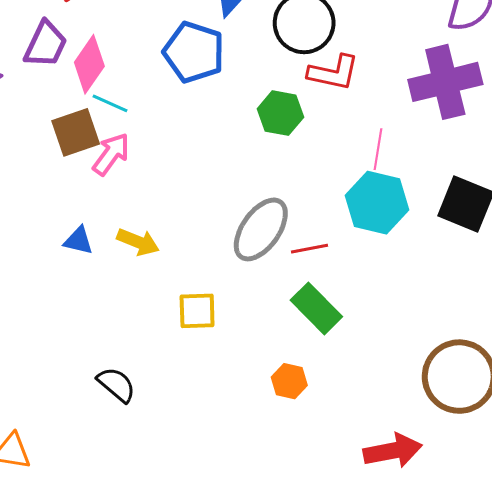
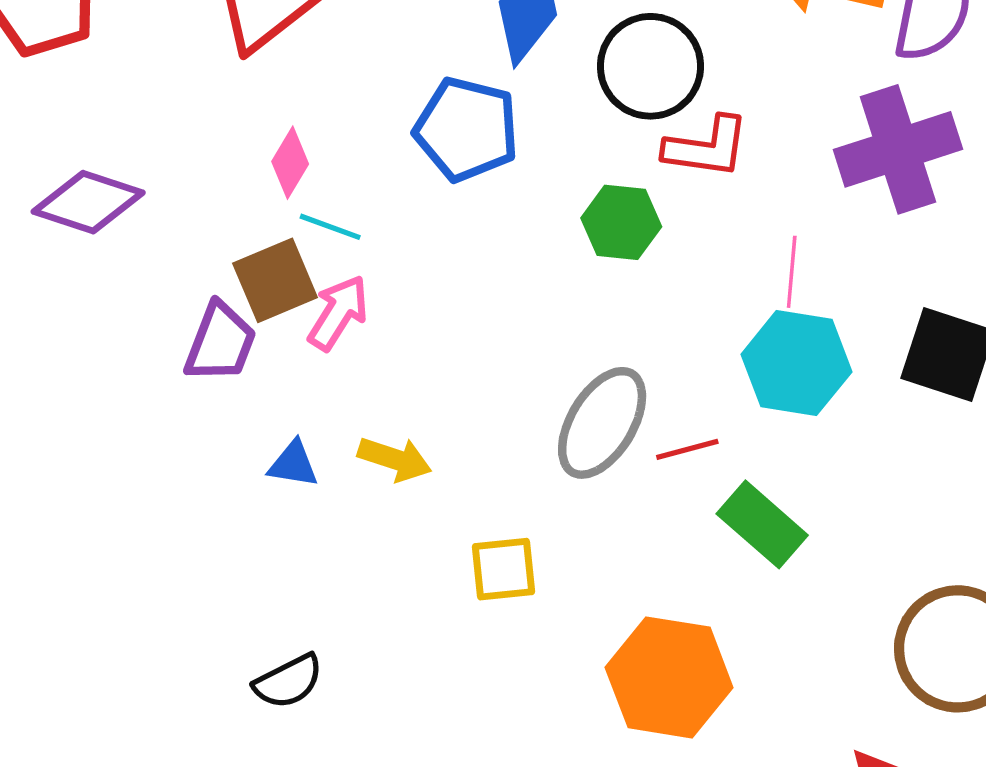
purple trapezoid: (46, 44) -> (220, 343), moved
pink diamond: (89, 64) -> (290, 163), size x0.7
green rectangle: (316, 308) -> (762, 524), moved
orange hexagon: (289, 381) -> (669, 677), size x2.0
black semicircle: (116, 385) -> (288, 681), moved, turned 117

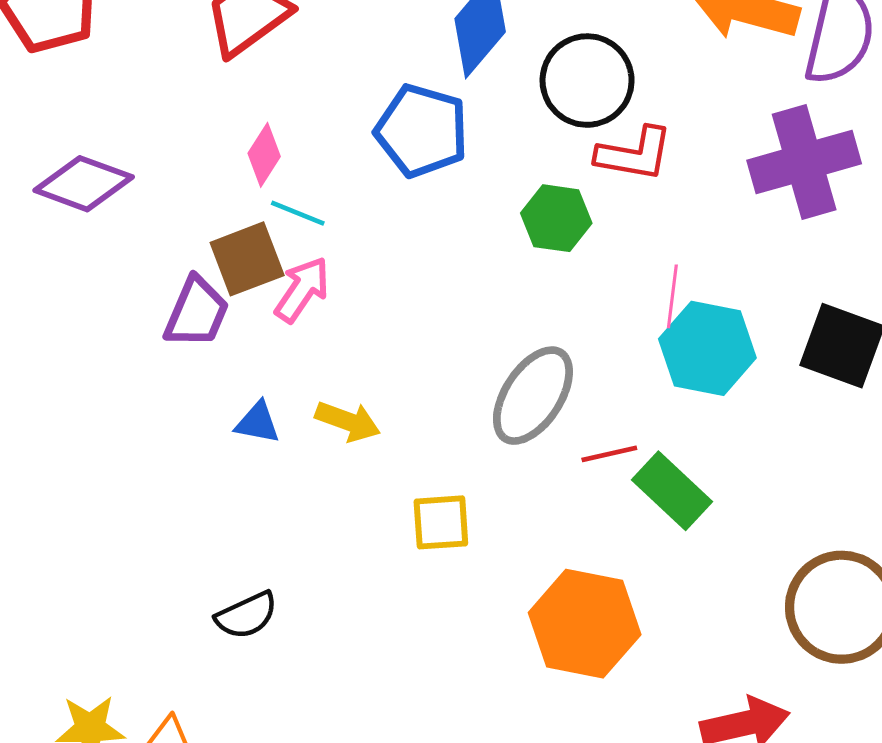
pink line: (792, 272) -> (672, 296), moved
red line: (687, 449) -> (609, 454), moved

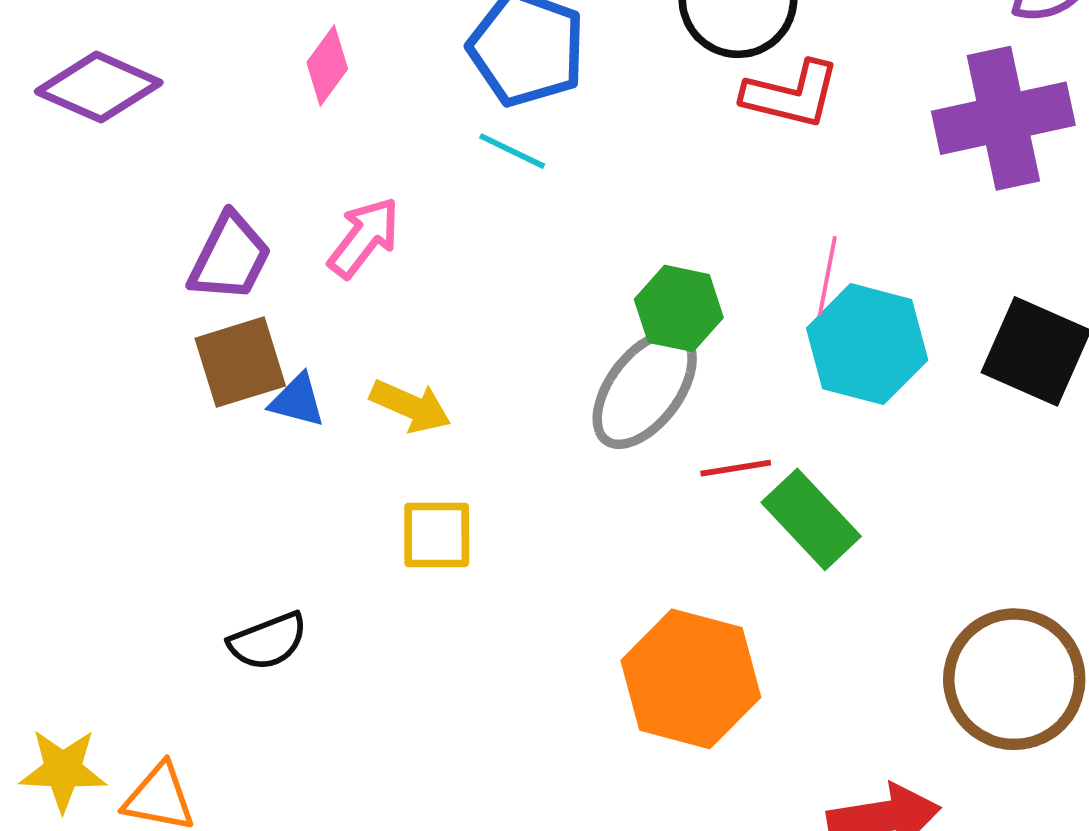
cyan line: (298, 213) -> (512, 151), moved
green hexagon: (556, 218) -> (679, 308), moved
brown square: (247, 259) -> (240, 362), moved
yellow square: (441, 522) -> (437, 535), moved

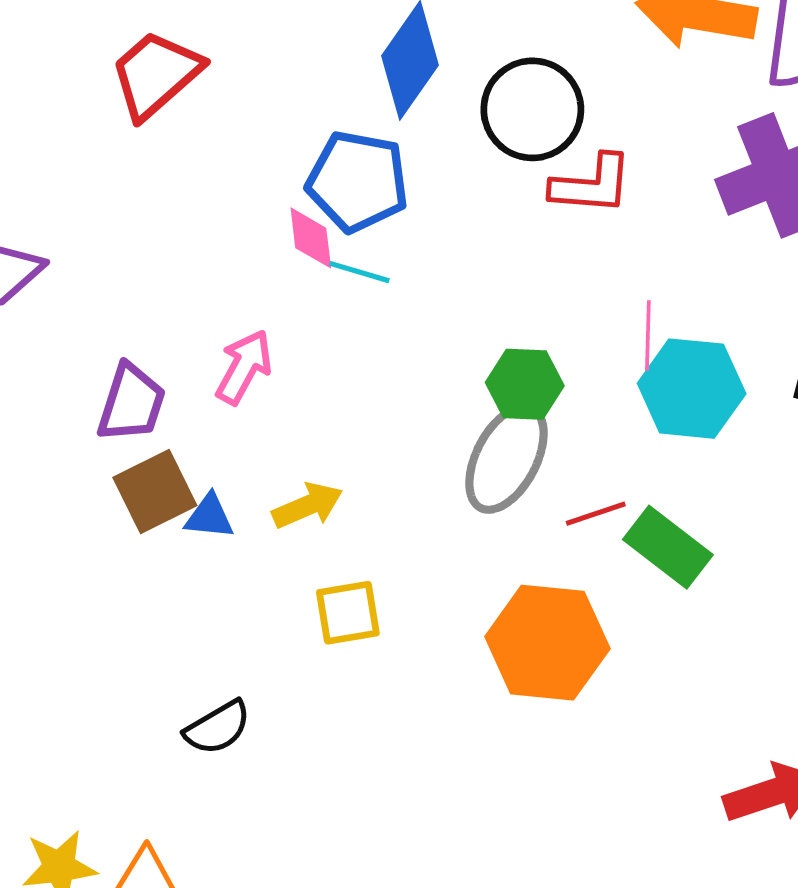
pink diamond: (327, 66) -> (311, 238), moved, turned -34
yellow arrow: (411, 406) -> (308, 506), turned -38
orange hexagon: (691, 679) -> (547, 643), moved

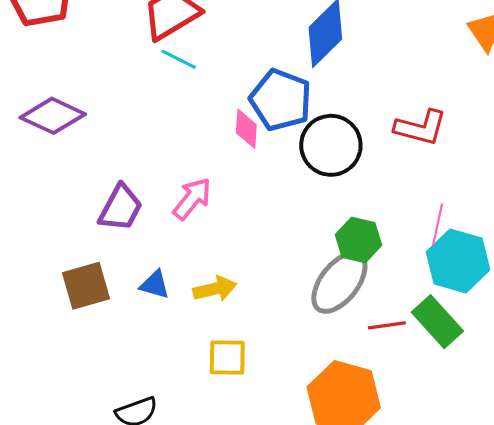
black circle: (532, 109) -> (331, 145), moved
cyan line: (359, 272) -> (179, 59), moved
brown square: (155, 491) -> (86, 286), moved
green rectangle: (668, 547) -> (437, 322), moved

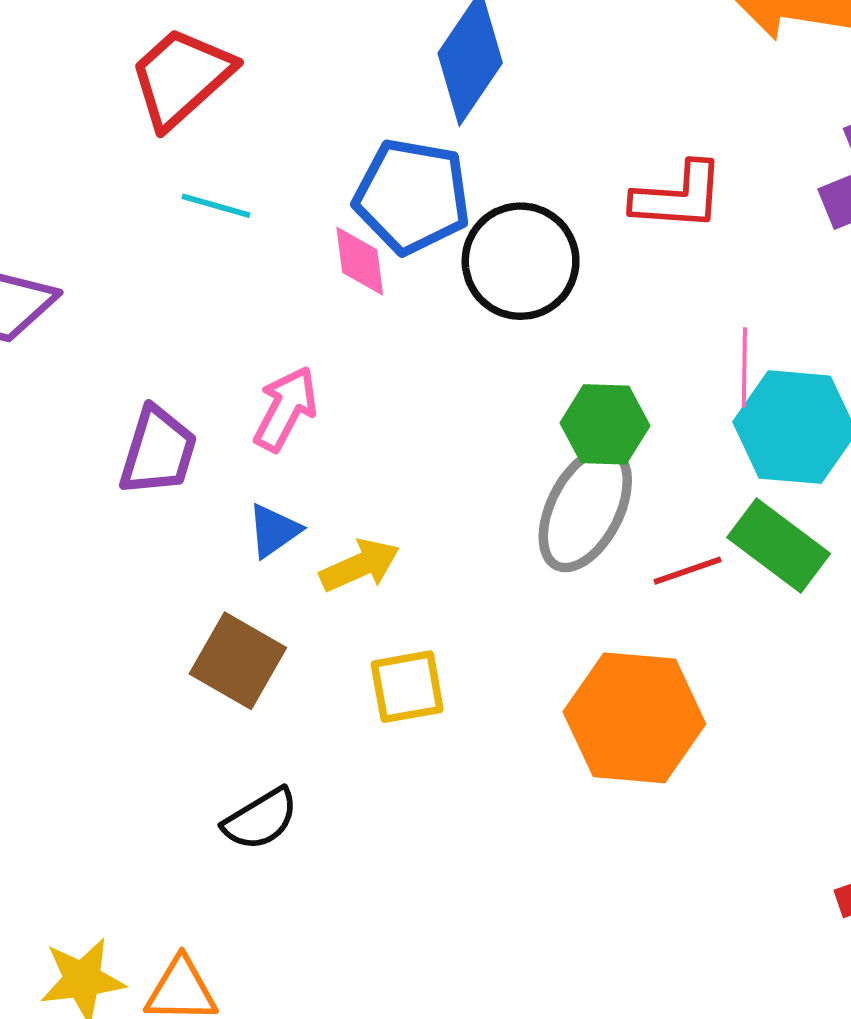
cyan line: (179, 59) -> (216, 206), moved
blue triangle: (155, 285) -> (274, 531), moved, turned -40
brown square: (86, 286) -> (238, 661), moved, turned -33

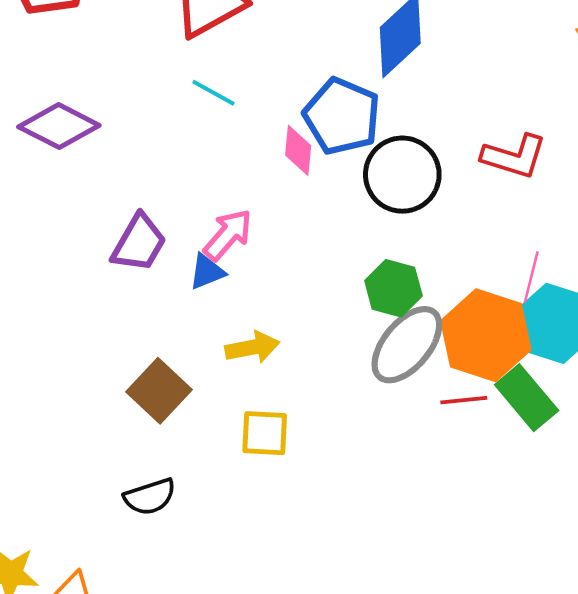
green hexagon: (605, 424) -> (393, 288), moved
blue triangle: (274, 531) -> (207, 272), moved
orange hexagon: (634, 718) -> (486, 335), moved

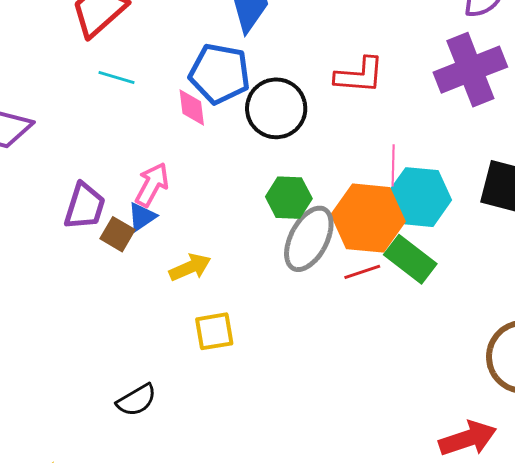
brown square: (159, 391) -> (118, 234), moved, size x0.7

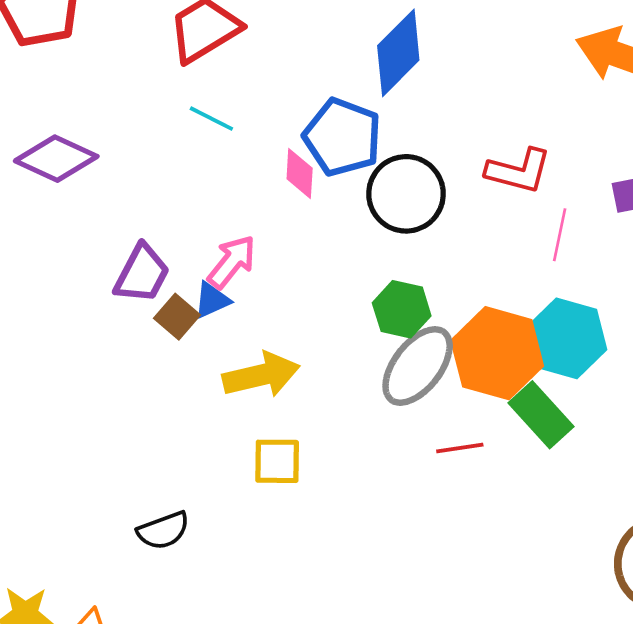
pink line: (393, 165) -> (560, 235), moved
yellow arrow: (190, 267) -> (261, 375), size x1.4
red line: (362, 272) -> (460, 448), moved

